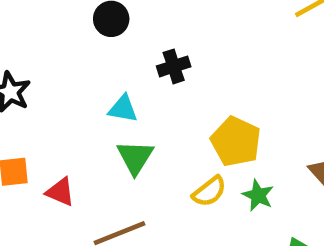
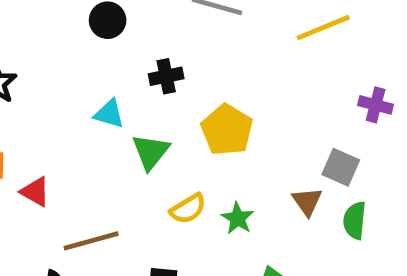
yellow pentagon: (236, 141) -> (227, 130), moved
green triangle: (135, 157) -> (151, 152), moved

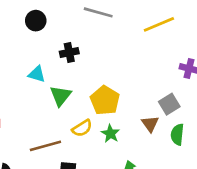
yellow pentagon: (227, 130) -> (105, 100), moved
gray square: (341, 167) -> (169, 104), turned 35
brown line: (91, 241) -> (45, 146), moved

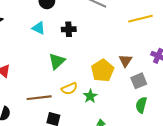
cyan triangle: (37, 74) -> (39, 28), moved
yellow pentagon: (105, 100) -> (102, 70), moved
brown triangle: (150, 124) -> (125, 61), moved

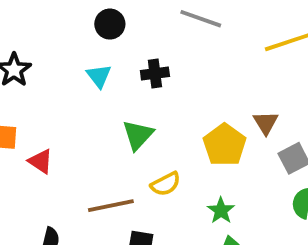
cyan triangle: (39, 28) -> (99, 76), turned 32
green star: (90, 96) -> (221, 211), moved

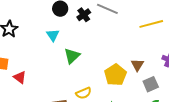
black cross: (155, 74) -> (84, 15), moved, turned -32
green triangle: (138, 135) -> (72, 56), moved

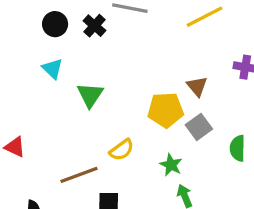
yellow pentagon: (115, 75) -> (166, 110), turned -30
gray square: (151, 84) -> (199, 127), moved

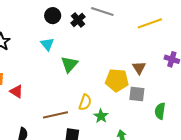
gray square: (199, 127) -> (137, 94), turned 35
yellow semicircle: (122, 150) -> (85, 102), turned -42
green star: (171, 165) -> (101, 116), moved

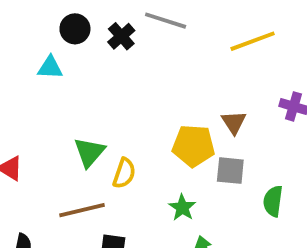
cyan triangle: (47, 44) -> (50, 68), moved, turned -48
green triangle: (69, 64) -> (89, 152), moved
yellow semicircle: (85, 102) -> (124, 173), moved
green star: (101, 116) -> (182, 208), moved

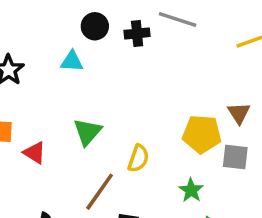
black cross: (121, 36) -> (137, 33), turned 35
green triangle: (89, 152) -> (87, 132), moved
brown line: (82, 210) -> (100, 192), turned -42

